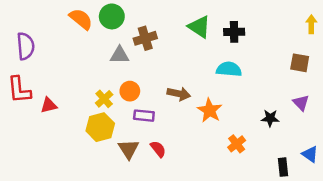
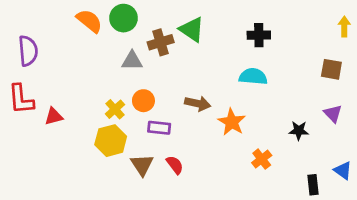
green triangle: (199, 27) -> (192, 29), moved

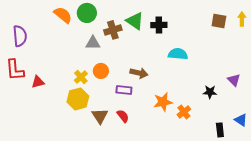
black cross: (259, 35) -> (159, 25), moved
brown square: (331, 69) -> (219, 21), moved
orange star: (232, 122) -> (163, 102), moved, turned 30
purple rectangle: (159, 128) -> (124, 90), moved

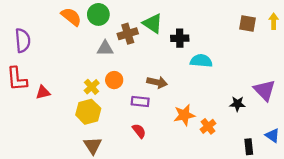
black cross: (159, 25) -> (180, 38), moved
purple triangle: (234, 80) -> (265, 90), size x1.5
brown triangle: (100, 116) -> (93, 146), moved

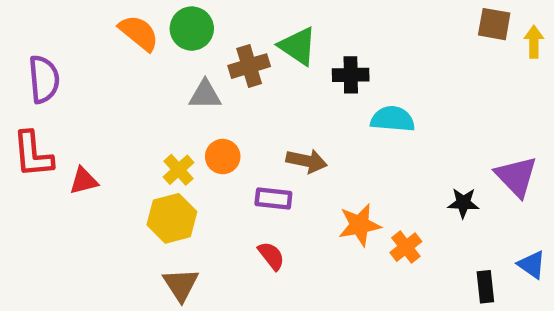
brown square: (248, 24) -> (494, 24), moved

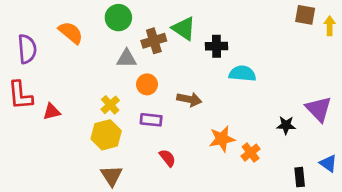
orange semicircle: (139, 33) -> (71, 33), moved
orange circle: (223, 157) -> (147, 84), moved
purple rectangle: (273, 198) -> (151, 120), moved

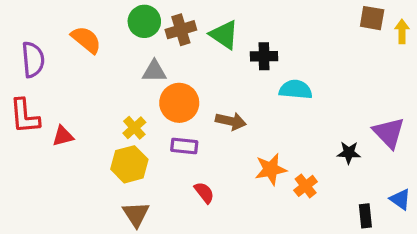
brown cross: (154, 41) -> (181, 30), moved
orange circle: (147, 84) -> (179, 103), size x1.5

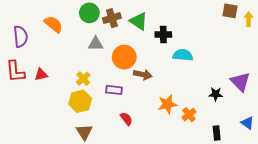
orange circle: (179, 103) -> (124, 57), moved
red triangle: (63, 136) -> (41, 75), moved
black rectangle: (365, 216) -> (217, 133), moved

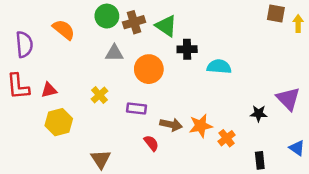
black cross: (163, 34) -> (187, 49), moved
brown arrow: (143, 75) -> (171, 125), moved
yellow hexagon: (80, 101) -> (59, 122), moved

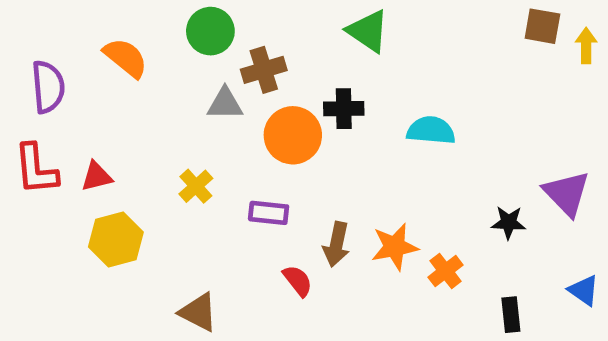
brown cross: (134, 22) -> (264, 70), moved
green triangle: (166, 26) -> (368, 31), moved
black cross: (187, 49) -> (344, 109), moved
brown arrow: (171, 125) -> (336, 244), turned 90
brown triangle: (101, 159) -> (198, 312), turned -30

